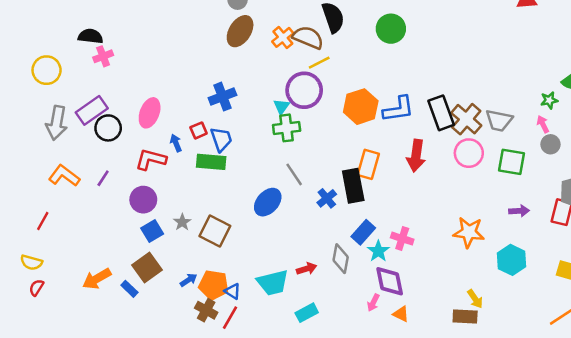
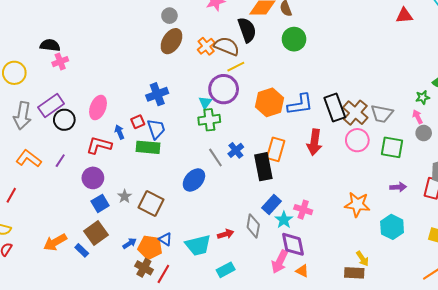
blue cross: (327, 198) -> (236, 150), moved
blue triangle: (233, 291) -> (165, 239), moved
pink arrow: (373, 303) -> (280, 262), size x1.6

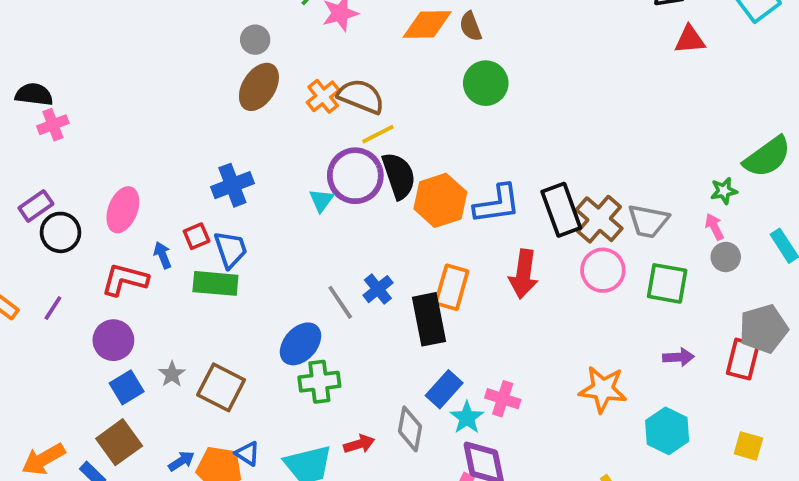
black semicircle: (247, 30) -> (399, 176), moved
purple rectangle: (51, 105) -> (36, 206), size x0.7
green cross: (209, 120) -> (319, 382), moved

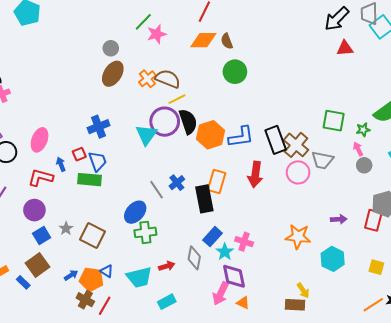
cyan triangle: (321, 200) -> (146, 135), size x1.6
gray trapezoid: (648, 221) -> (322, 160), moved
green square: (667, 283) -> (334, 121), moved

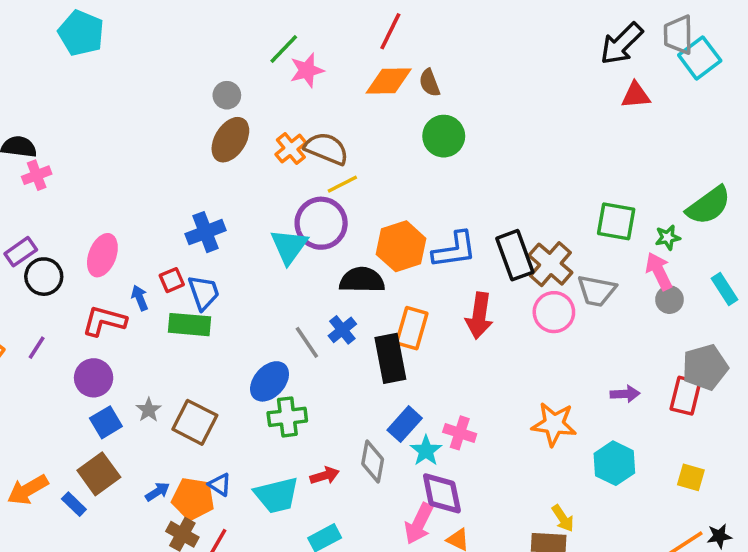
black semicircle: (188, 122) -> (362, 280), moved, turned -70
pink arrow: (358, 149) -> (659, 271), size x1.5

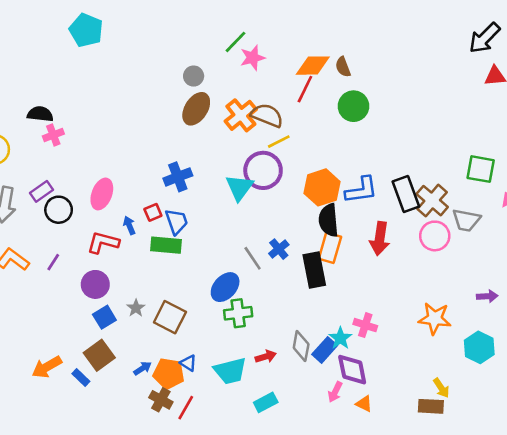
red line: (390, 31) -> (305, 89), moved
orange cross: (291, 149) -> (241, 115), size x1.4
black semicircle: (362, 280) -> (329, 220), moved, turned -96
blue rectangle: (405, 424) -> (325, 350), moved
pink arrow: (419, 524) -> (335, 392), size x0.7

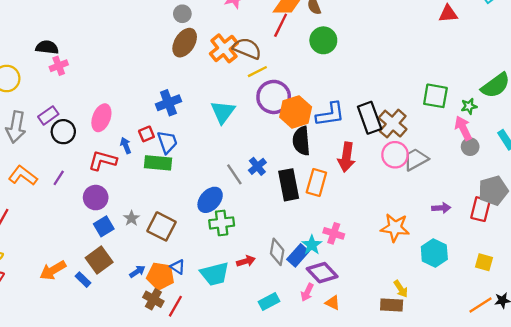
purple circle: (263, 170) -> (274, 97), moved
gray trapezoid: (466, 220) -> (416, 159), moved, turned 140
orange rectangle: (330, 248) -> (316, 183), moved
purple diamond: (352, 370) -> (322, 273), turned -32
cyan rectangle: (266, 402) -> (269, 302), moved

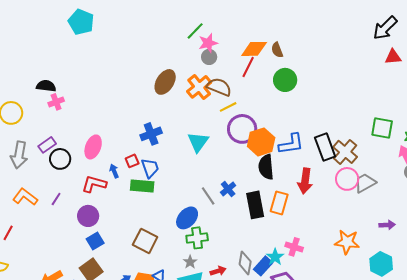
gray circle: (182, 14) -> (209, 57), moved
gray star: (131, 218) -> (190, 262), moved

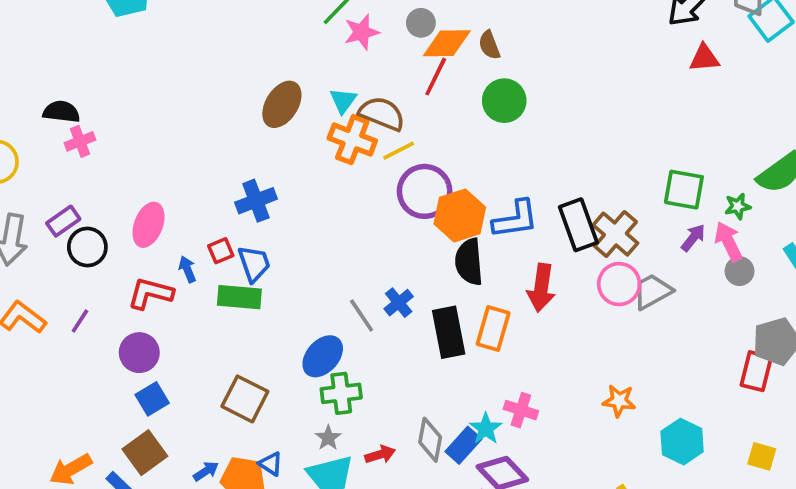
gray circle: (209, 57) -> (421, 23), moved
orange cross: (199, 87) -> (352, 140), moved, turned -30
cyan triangle: (198, 142) -> (343, 101), moved, size x0.7
purple arrow: (387, 225) -> (693, 238), moved, turned -49
orange star: (347, 242) -> (619, 401), size x0.7

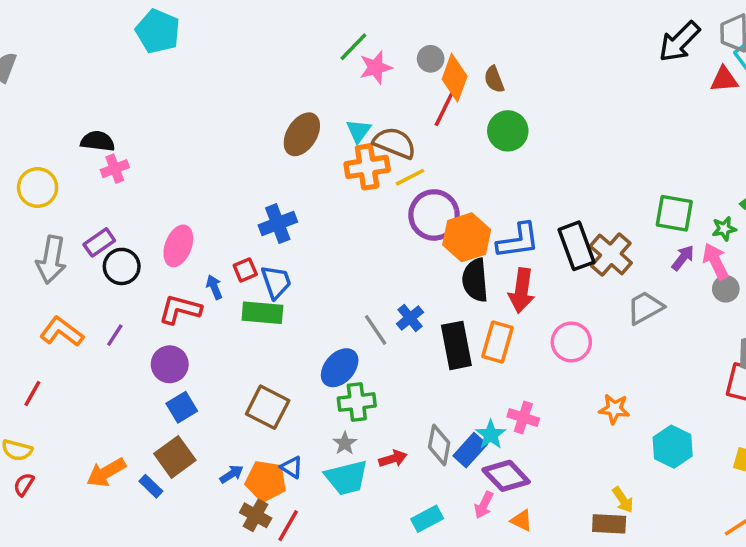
orange diamond: (447, 43) -> (455, 78), turned -69
red triangle: (704, 58) -> (724, 79), moved
orange cross: (352, 140) -> (367, 167), turned -30
pink circle: (619, 284) -> (571, 342), moved
red arrow: (541, 288) -> (522, 290), moved

